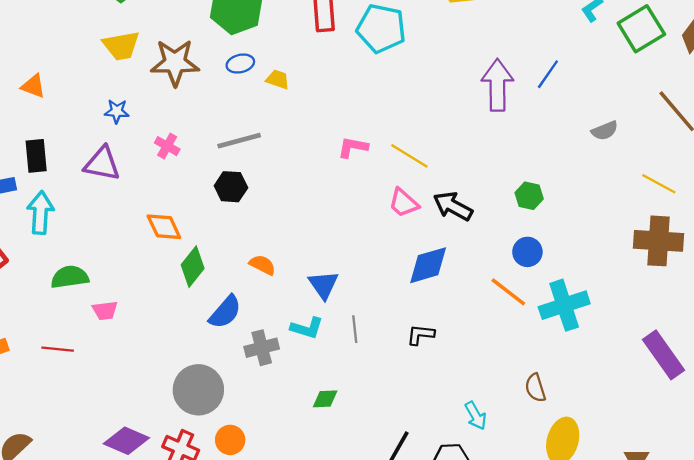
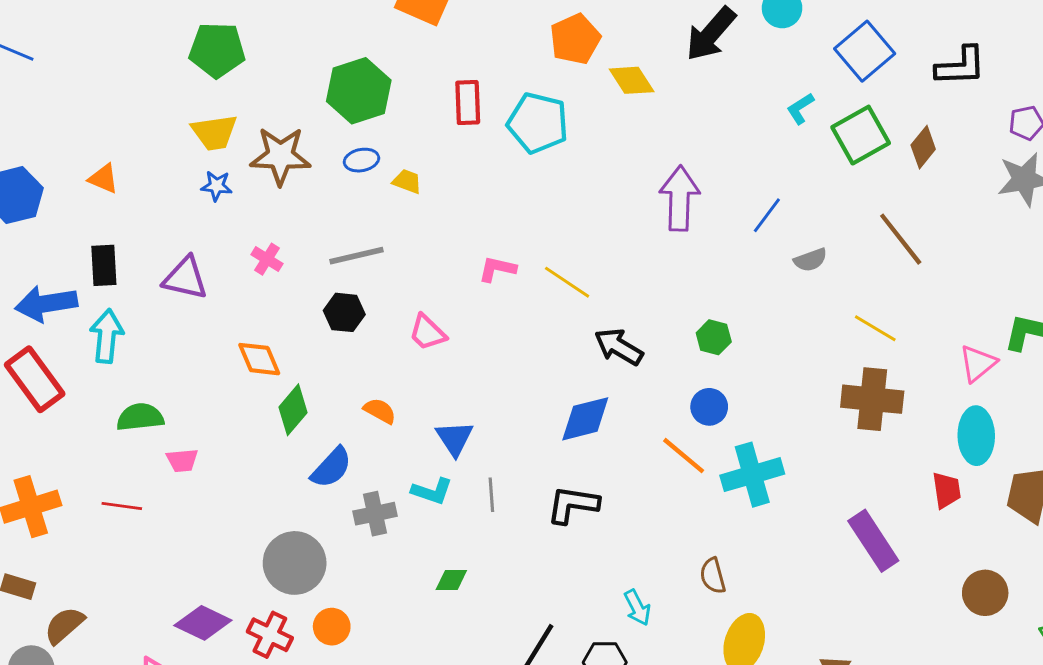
blue line: (548, 74) -> (767, 215), moved
blue star: (117, 111) -> (216, 186), moved
pink trapezoid: (404, 203) -> (427, 332), moved
black L-shape: (421, 335) -> (573, 505), size x1.5

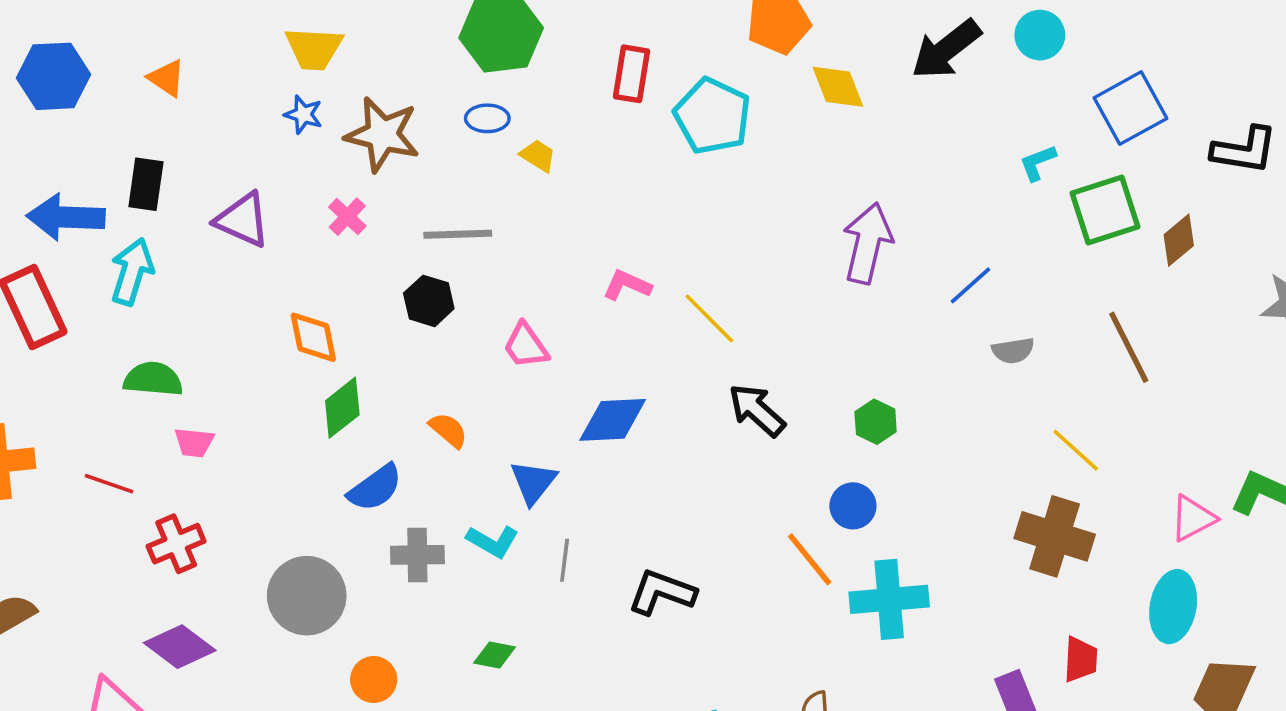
brown star: (280, 156) -> (382, 134), moved
blue diamond: (585, 419) -> (613, 420), moved
red trapezoid: (947, 490) -> (1081, 659), moved
orange circle: (332, 627) -> (374, 680), moved
red cross: (270, 635) -> (176, 544), moved, turned 30

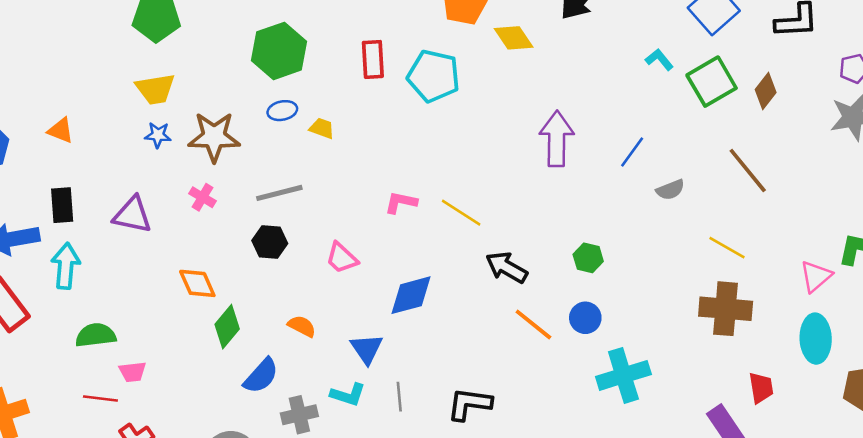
cyan L-shape: (1038, 163) -> (659, 60), turned 84
red line: (109, 484) -> (100, 398), moved
orange line: (810, 559) -> (533, 324), moved

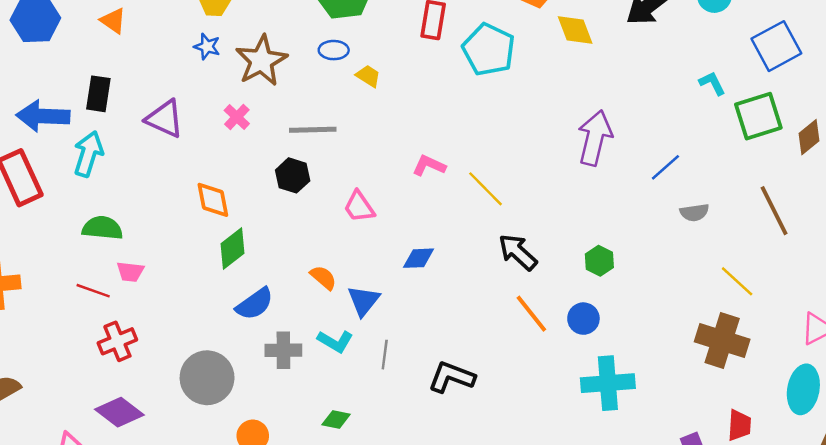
brown star: (214, 137) -> (261, 61), turned 30
blue diamond: (411, 295) -> (418, 258), size x0.7
orange semicircle: (302, 326) -> (323, 278), moved

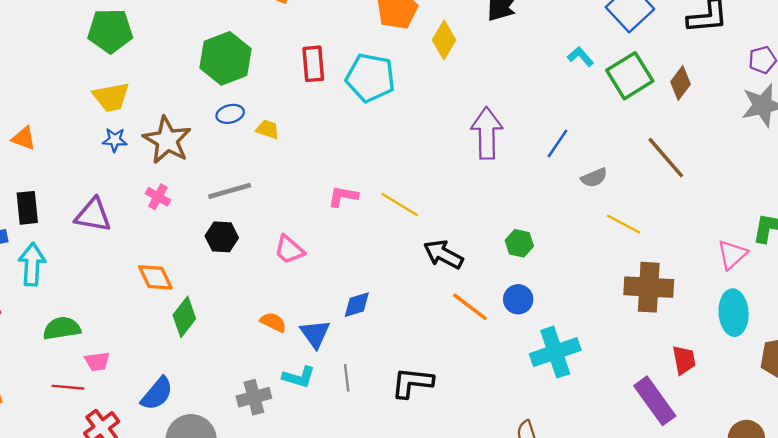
yellow diamond: (575, 30) -> (444, 40), turned 66
blue diamond: (418, 258) -> (357, 305), moved
yellow line: (737, 281) -> (624, 224), moved
blue semicircle: (255, 304) -> (157, 394), moved

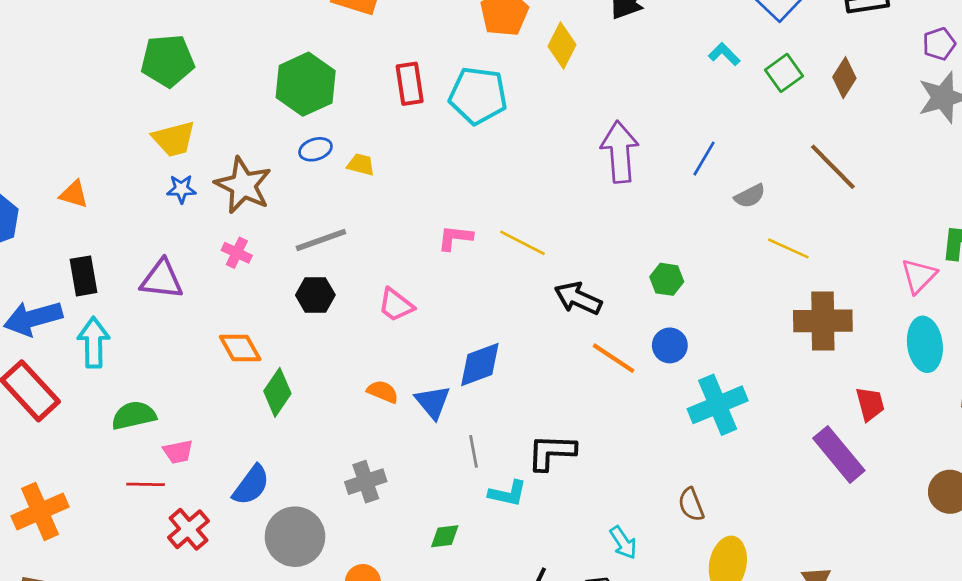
green square: (630, 76) -> (784, 73), size x0.7
blue diamond: (357, 305) -> (480, 364), size x1.4
cyan L-shape: (299, 377) -> (508, 493), moved

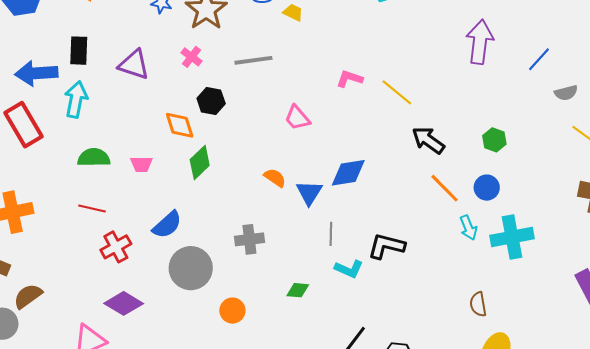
black hexagon: (315, 295) -> (211, 101), moved
pink trapezoid: (178, 452) -> (141, 164), moved
cyan arrow: (623, 543) -> (468, 228), moved

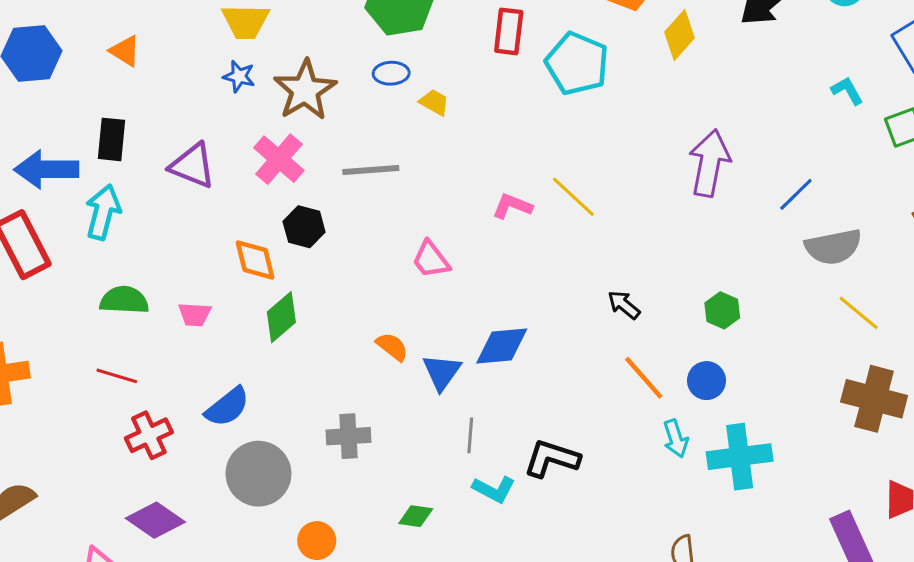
pink cross: (192, 57) -> (279, 159), size x1.6
yellow line: (397, 92) -> (573, 197), moved
gray semicircle: (566, 93) -> (833, 247), size x1.6
black arrow: (428, 140) -> (624, 305), size x0.7

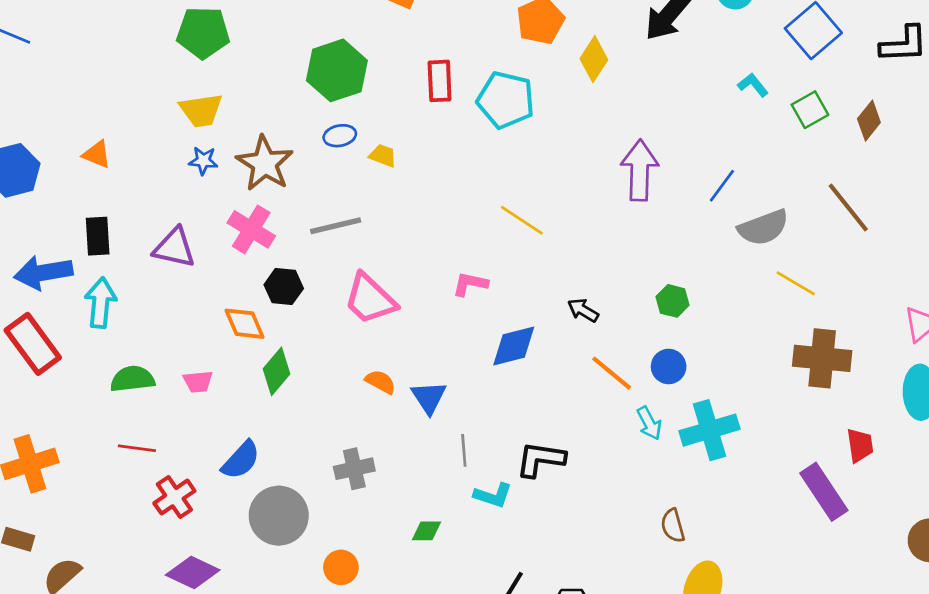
pink L-shape: (512, 206) -> (470, 284), moved
pink trapezoid: (431, 260) -> (370, 299), moved, size x1.5
blue diamond: (502, 346) -> (514, 346), moved

